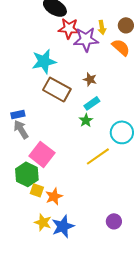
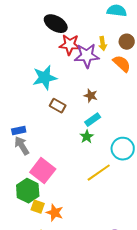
brown rectangle: (57, 89) -> (58, 106), size x0.6
orange star: (54, 196) -> (55, 213), turned -30

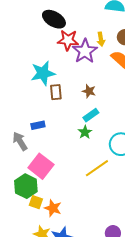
purple star: (87, 56) -> (85, 51), turned -30
brown rectangle: (58, 106) -> (56, 92), moved, turned 56
blue rectangle: (19, 131) -> (38, 125), moved

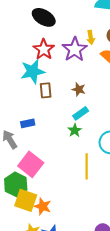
red star: (68, 40) -> (44, 49), moved, turned 30
yellow line: (97, 168) -> (87, 166), turned -55
yellow square: (36, 202) -> (26, 200), size x1.6

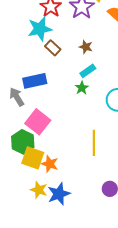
brown rectangle: (46, 90) -> (53, 48), turned -42
blue rectangle: (28, 123) -> (35, 81), size x1.6
yellow line: (87, 166) -> (94, 143), moved

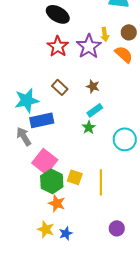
cyan star: (40, 29) -> (27, 100), moved
green hexagon: (23, 142) -> (52, 181), moved
yellow square: (33, 158) -> (75, 177), moved, size x0.7
blue star: (59, 194) -> (66, 233), size x0.6

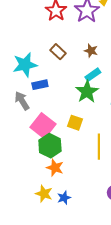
blue rectangle: (42, 120) -> (40, 85), size x0.7
green star: (89, 127) -> (87, 92), size x1.6
yellow square: (75, 177) -> (75, 123), moved

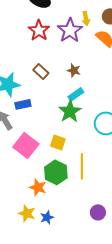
green hexagon: (50, 146) -> (56, 172), moved

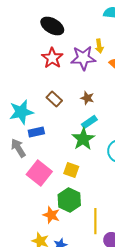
purple star: (70, 30) -> (83, 58), turned 30
yellow line: (82, 166) -> (95, 221), moved

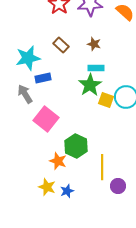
cyan rectangle: (89, 122) -> (96, 68), turned 35
yellow square: (71, 170) -> (106, 100), moved

